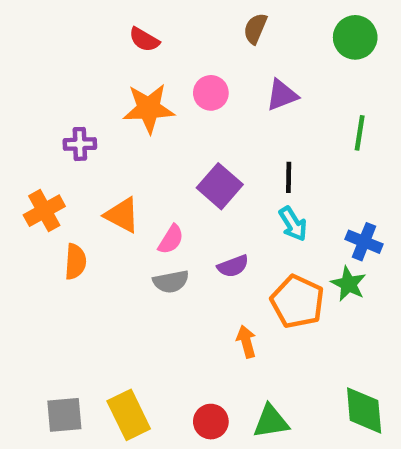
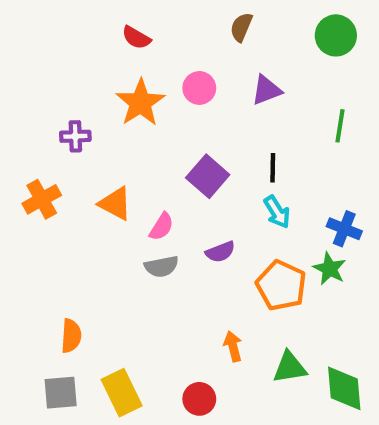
orange star: (149, 108) -> (140, 103), turned -30
orange semicircle: (75, 262) -> (71, 336), moved
orange arrow: (246, 342) -> (233, 346), moved
green triangle: (271, 422) -> (290, 367), moved

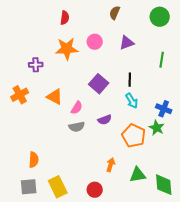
red semicircle: (136, 38) -> (65, 18), turned -112
orange star: (140, 103) -> (67, 49), turned 30
orange arrow: (233, 346) -> (111, 165), turned 32

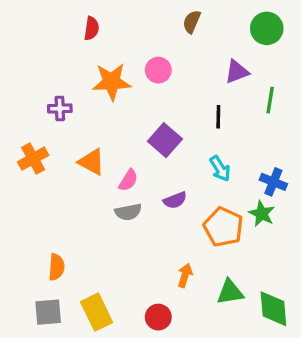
red semicircle: (65, 18) -> (92, 28), moved
purple triangle: (127, 43) -> (237, 72), moved
black line: (130, 80) -> (218, 117), moved

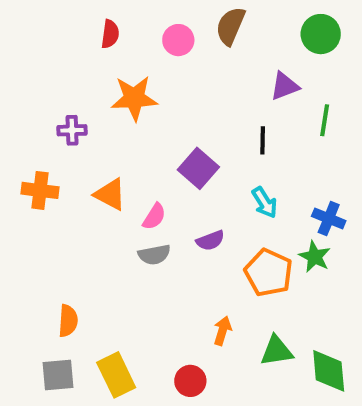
brown semicircle: (192, 22) -> (230, 26), size x1.4
pink circle: (158, 70) -> (178, 40), moved
orange cross: (33, 159) -> (40, 190), turned 36

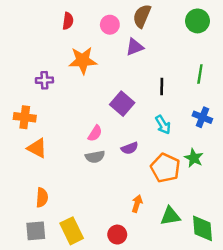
purple triangle: (285, 86) -> (135, 47), moved
orange triangle: (110, 194) -> (37, 148), moved
blue cross: (329, 218) -> (202, 117), moved

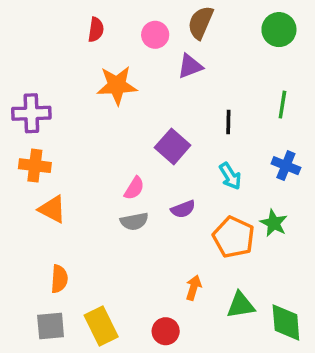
purple cross: (44, 80) -> (31, 113), moved, size x1.5

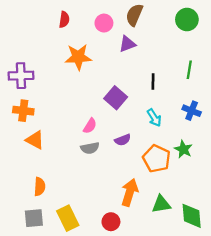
orange arrow: (194, 288) -> (130, 192), size x1.6

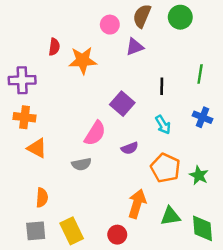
red semicircle: (64, 20) -> (54, 47), moved
green circle: (187, 20) -> (180, 17), moved
pink semicircle: (90, 126) -> (95, 133), size x1.5
gray semicircle: (90, 148) -> (81, 164), moved
green star: (183, 149) -> (199, 175), moved

